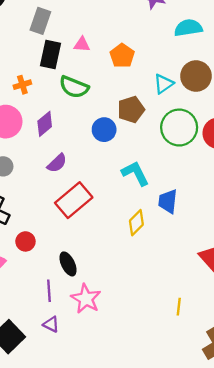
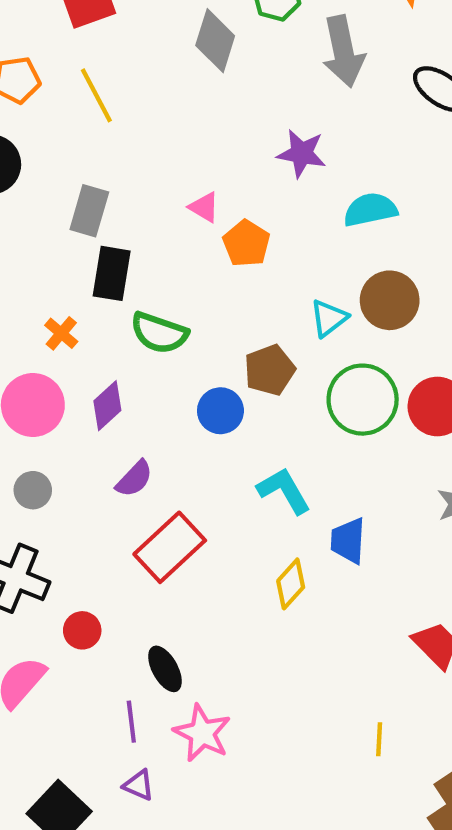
pink triangle: (82, 44) -> (204, 207), moved, turned 30
orange pentagon: (122, 56) -> (246, 243), moved
orange cross: (22, 85) -> (61, 333), turned -30

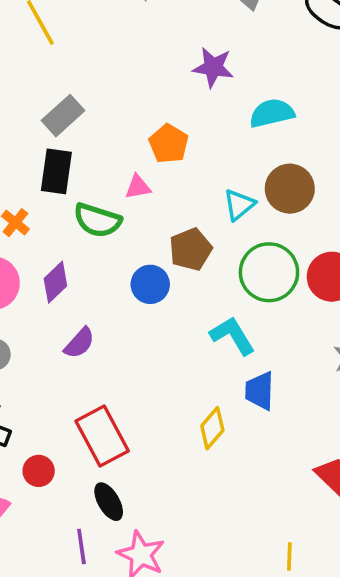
pink triangle: (204, 207) -> (138, 187), moved, turned -40
gray rectangle: (89, 211) -> (63, 116), moved, turned 33
cyan L-shape: (284, 491) -> (232, 336), moved
red rectangle: (170, 547) -> (102, 436), moved, turned -74

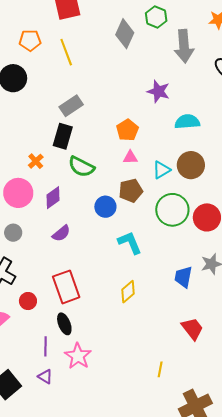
pink triangle: (138, 187) -> (130, 157), moved
cyan L-shape: (232, 336) -> (130, 243), moved
blue trapezoid: (260, 391) -> (183, 277), moved

